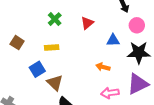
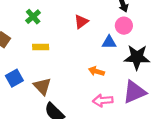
green cross: (55, 19) -> (33, 17), moved
pink circle: (137, 25) -> (124, 26), moved
blue square: (37, 69) -> (14, 78), moved

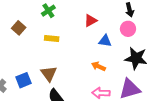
blue triangle: (109, 42) -> (105, 41), moved
blue square: (14, 78) -> (24, 80), moved

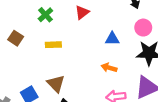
red triangle: (91, 21) -> (82, 12), moved
pink circle: (128, 29) -> (143, 28), moved

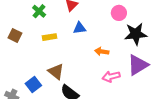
pink circle: (143, 28) -> (119, 13), moved
blue triangle: (112, 39) -> (80, 28), moved

